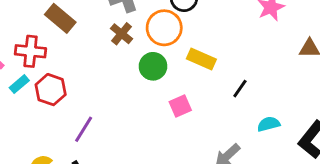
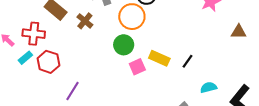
brown cross: (122, 34) -> (85, 21), moved
yellow rectangle: (201, 59) -> (159, 58), moved
pink square: (180, 106) -> (137, 67), moved

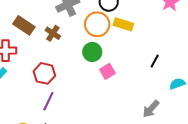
yellow rectangle: (159, 58) -> (123, 24), moved
red hexagon: (48, 62) -> (44, 73), moved

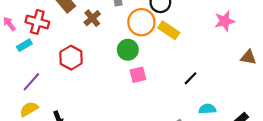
purple line: (48, 101) -> (31, 82), moved

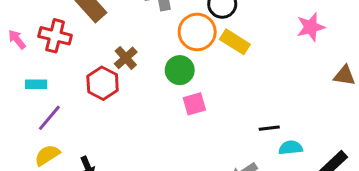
brown cross: (92, 18) -> (126, 58), moved
cyan rectangle: (24, 45) -> (36, 84), moved, turned 32
black line: (190, 78) -> (269, 128), moved, turned 40

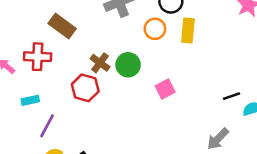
orange circle: (197, 32) -> (155, 29), size x0.7
yellow rectangle: (235, 42) -> (188, 30), turned 75
green circle: (180, 70) -> (128, 65), moved

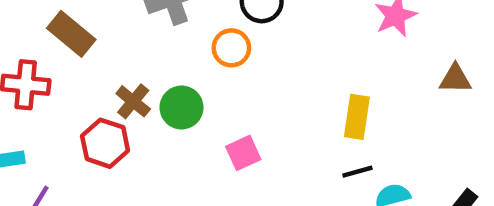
yellow rectangle: (188, 30) -> (357, 117), moved

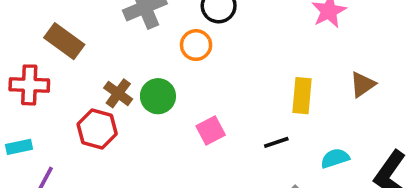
brown triangle: (455, 79) -> (363, 84), moved, turned -32
black line: (357, 172) -> (276, 142), moved

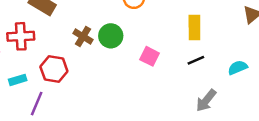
yellow rectangle: (302, 96) -> (194, 28), moved
red hexagon: (97, 129) -> (54, 69), moved
pink square: (211, 131) -> (150, 56), turned -30

